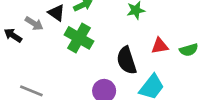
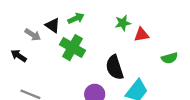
black arrow: (13, 35) -> (19, 56), moved
red triangle: (160, 46) -> (141, 35), moved

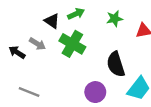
green star: (123, 23) -> (115, 19), moved
gray arrow: (33, 35) -> (37, 44), moved

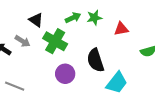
green arrow: (76, 14) -> (73, 18), moved
purple circle: (95, 92) -> (65, 74), moved

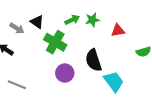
gray arrow: (23, 41) -> (17, 28), moved
cyan trapezoid: (117, 83) -> (114, 82), turned -75

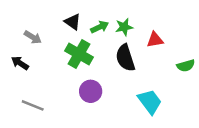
black triangle: (37, 22) -> (73, 22), moved
black semicircle: (93, 60) -> (125, 58), moved

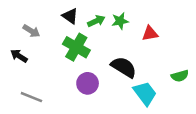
black semicircle: (125, 58) -> (124, 67), moved, turned 140
green semicircle: (186, 66) -> (180, 76), moved

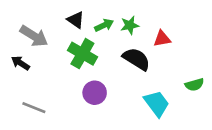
gray arrow: (31, 31) -> (34, 36), size x1.5
black semicircle: (124, 67) -> (136, 59), moved

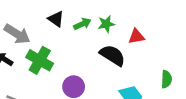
green cross: (82, 54) -> (40, 60), moved
green semicircle: (194, 85) -> (166, 79), turned -72

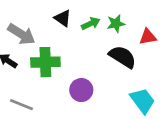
green cross: (40, 60) -> (45, 62), turned -32

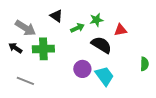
green arrow: (91, 24) -> (77, 28), moved
purple circle: (81, 90) -> (82, 69), moved
cyan trapezoid: (142, 101) -> (104, 76), moved

